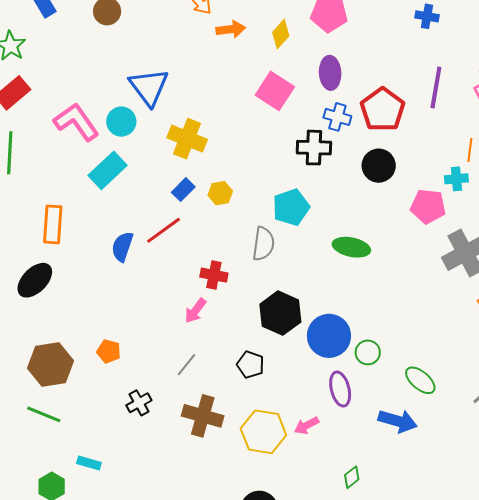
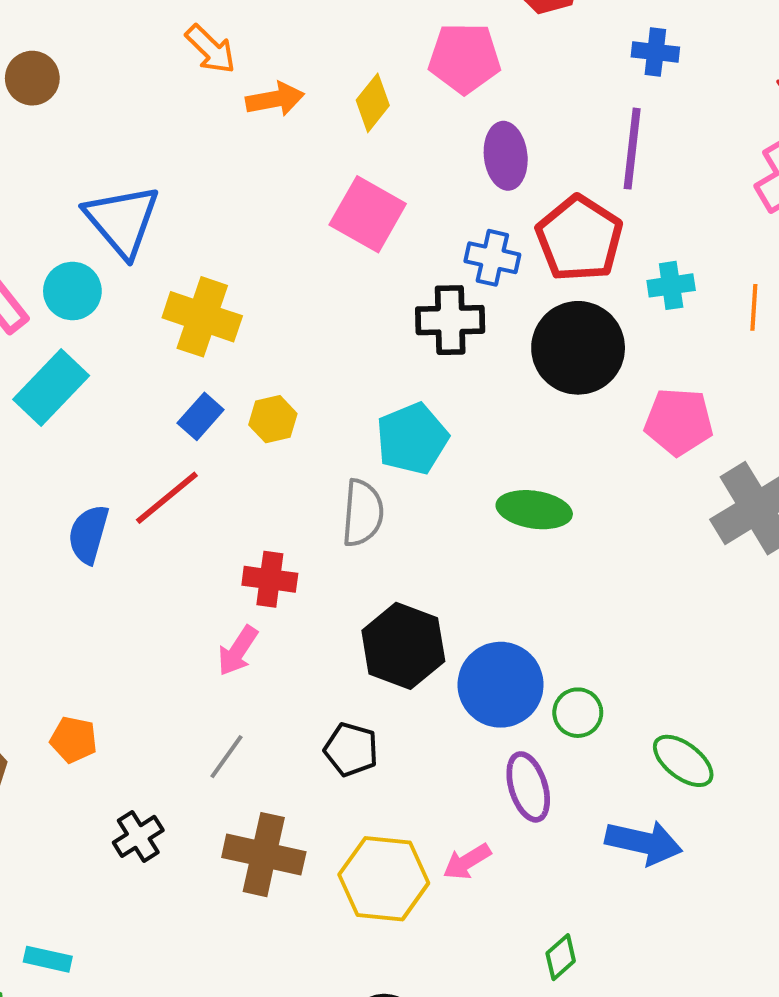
purple ellipse: (330, 73) -> (506, 156), moved
purple line: (436, 87) -> (632, 149), moved
black circle: (379, 166) -> (578, 348), size x1.4
cyan cross: (456, 179) -> (671, 285), moved

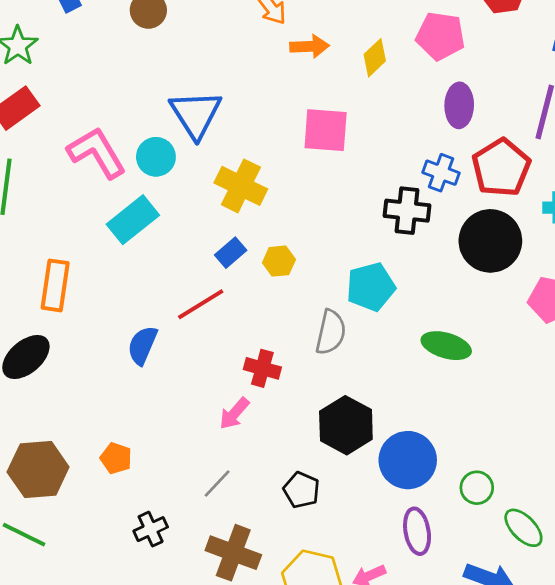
pink square: (368, 214) -> (326, 130), moved, turned -33
blue semicircle: (88, 534) -> (142, 345), moved
green circle: (578, 713) -> (477, 488), moved

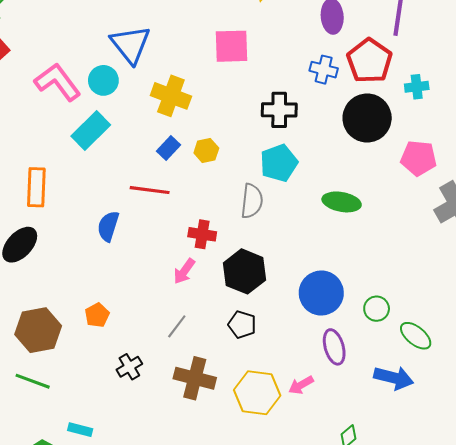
black cross: (407, 211) -> (279, 110), moved
red line: (201, 304) -> (150, 190), turned 45
black hexagon: (346, 425) -> (244, 271), moved
orange pentagon: (116, 458) -> (97, 315), turned 30

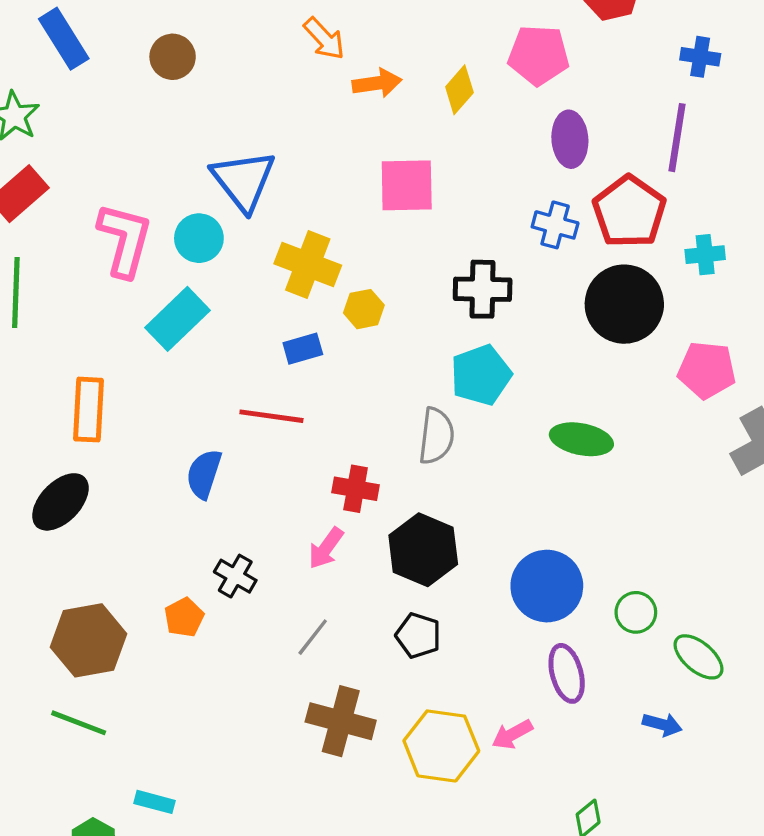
pink L-shape: (58, 82) -> (125, 240), turned 51
blue rectangle: (169, 148) -> (303, 349), turned 30
yellow hexagon: (206, 151) -> (364, 309), moved
black cross: (129, 367) -> (235, 576), moved, turned -30
blue arrow: (394, 378) -> (662, 724), size x0.6

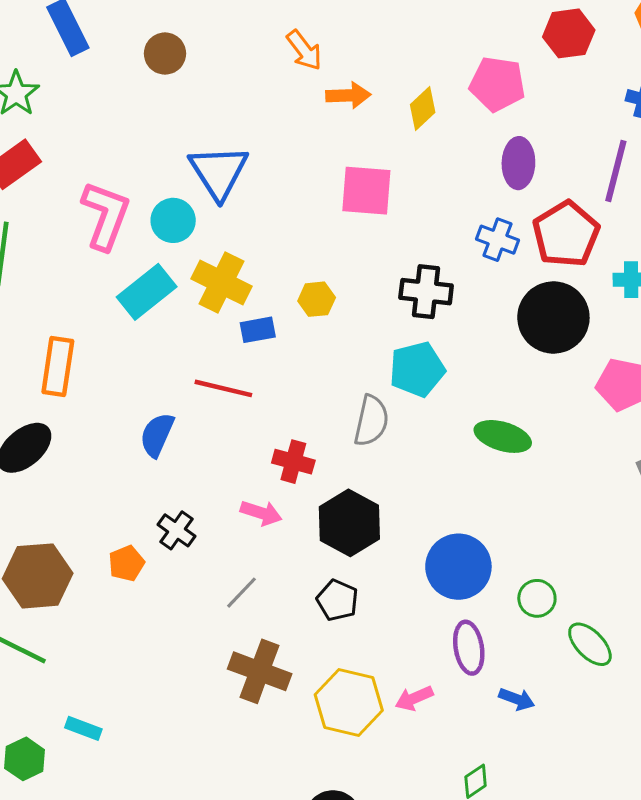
yellow cross: (308, 265) -> (221, 282), moved
pink arrow: (326, 548) -> (261, 513), turned -114
blue arrow: (662, 724) -> (517, 699), moved

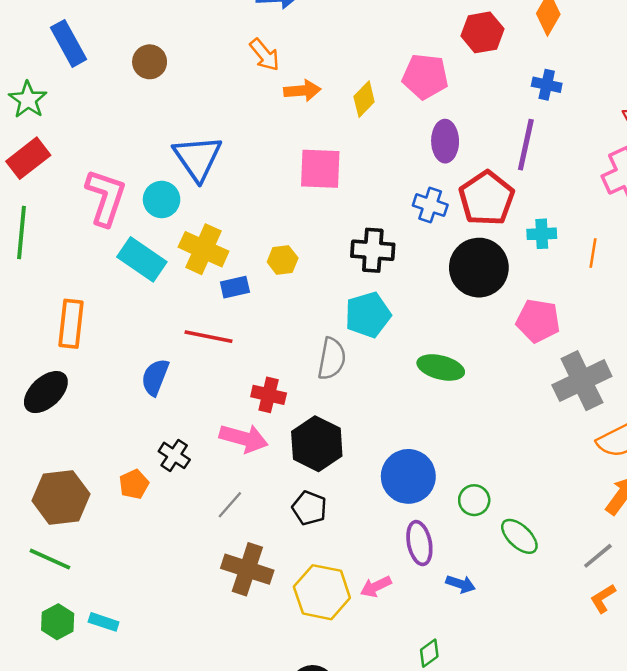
cyan rectangle: (147, 292) -> (142, 259), turned 75
pink arrow: (261, 513) -> (244, 438), size x1.4
green hexagon: (25, 759) -> (58, 622), moved

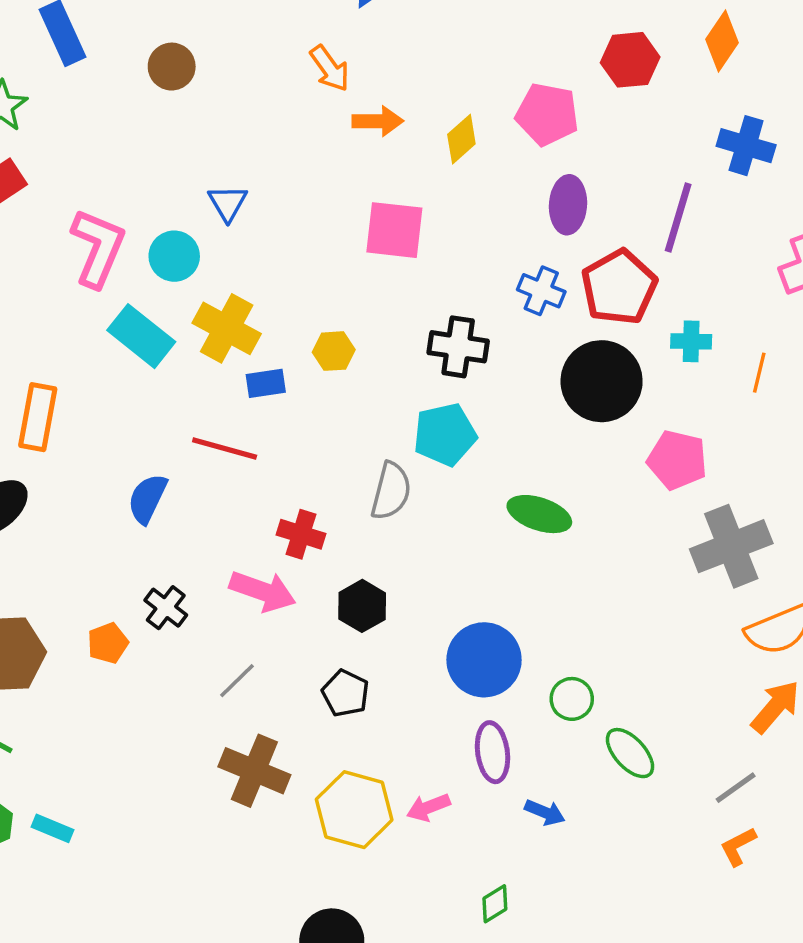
blue cross: (547, 85) -> (746, 146), moved, size x1.4
blue triangle: (198, 158) -> (228, 203), size x0.6
black hexagon: (317, 444) -> (362, 606), size x0.7

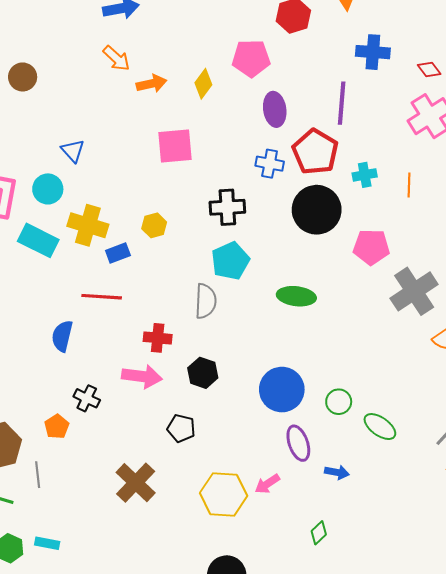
gray line: (237, 681) -> (38, 475), moved, turned -40
black pentagon: (345, 693) -> (181, 428), moved
brown cross: (254, 771) -> (136, 483), moved, turned 33

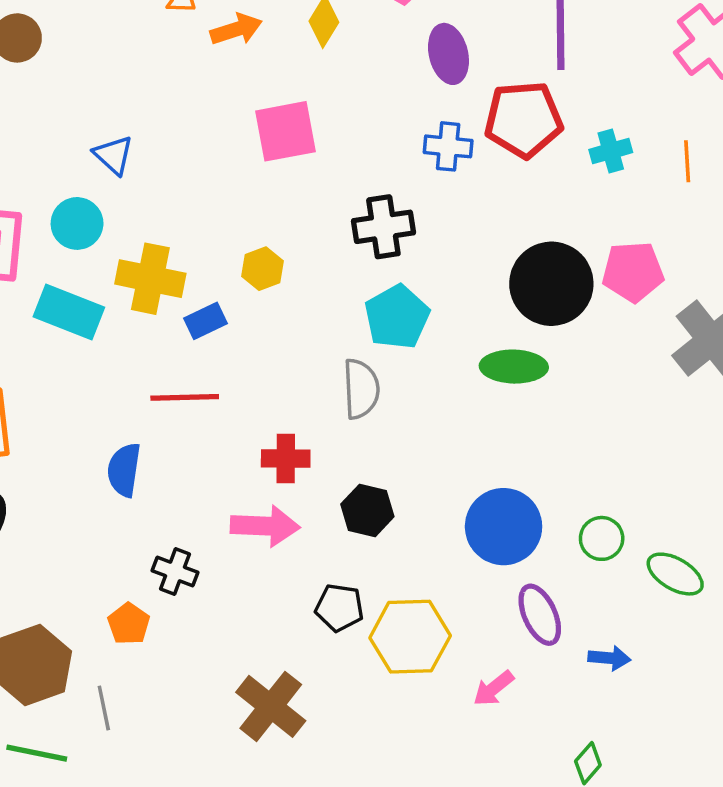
red pentagon: (315, 152) -> (524, 119), turned -30
black circle: (317, 210) -> (551, 284), moved
yellow hexagon: (224, 494) -> (410, 637), moved

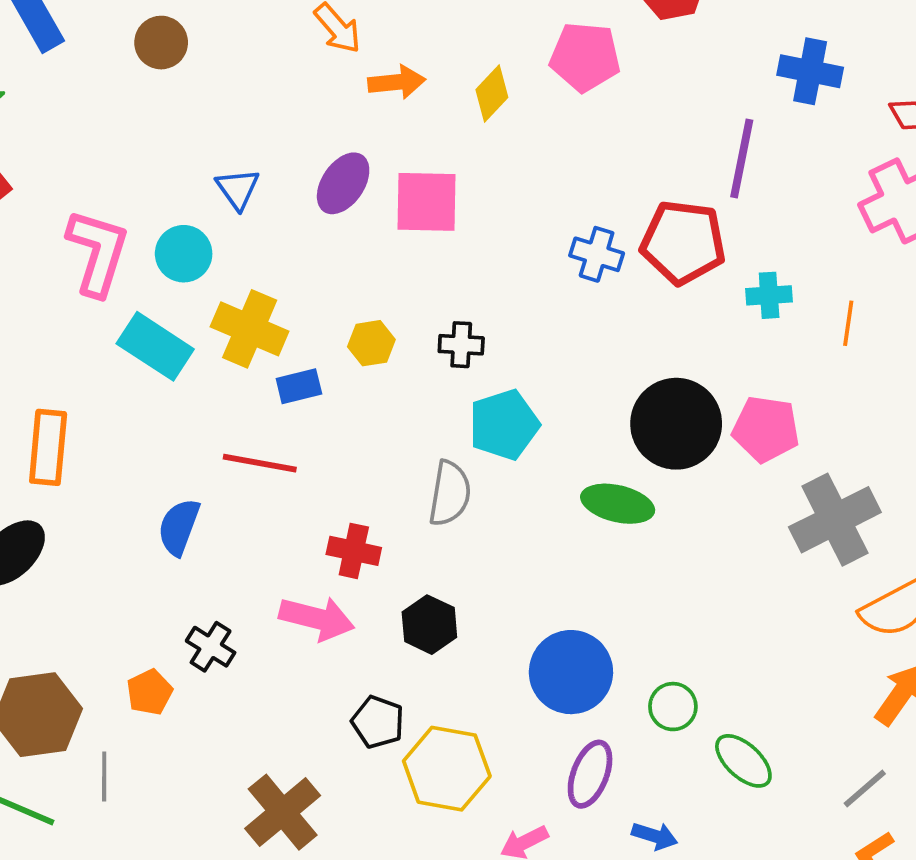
purple ellipse: (448, 54) -> (343, 183), moved, turned 36
black cross: (383, 227) -> (461, 345), moved, size x0.7
purple ellipse: (540, 615) -> (590, 774), turned 34

